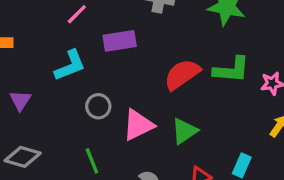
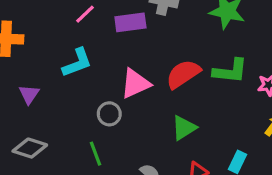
purple rectangle: (120, 41) -> (130, 22), moved
gray circle: (98, 106) -> (109, 114), moved
pink triangle: (138, 125) -> (135, 84), moved

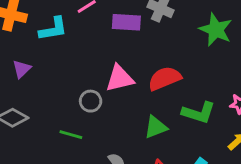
cyan L-shape: (77, 63) -> (53, 29), moved
green L-shape: (230, 71) -> (199, 113), moved
green line: (95, 154) -> (71, 135), turned -65

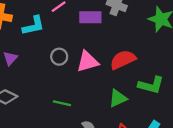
gray circle: (91, 101) -> (59, 57), moved
green line: (71, 135) -> (62, 103), moved

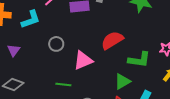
pink triangle: (88, 62) -> (83, 60), moved
green triangle: (118, 98) -> (122, 81), moved

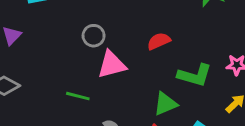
red semicircle: (112, 40) -> (159, 41), size x0.7
gray circle: (56, 44) -> (94, 36), moved

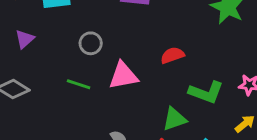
gray circle: (94, 36) -> (91, 43), moved
green line: (78, 96) -> (79, 84), moved

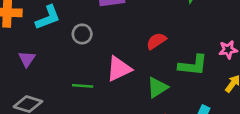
gray circle: (91, 43) -> (82, 34), moved
green triangle: (174, 119) -> (157, 87), moved

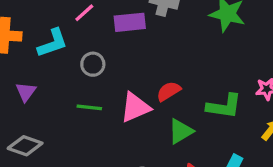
red semicircle: (156, 41) -> (169, 91), moved
green line: (83, 86) -> (89, 107), moved

